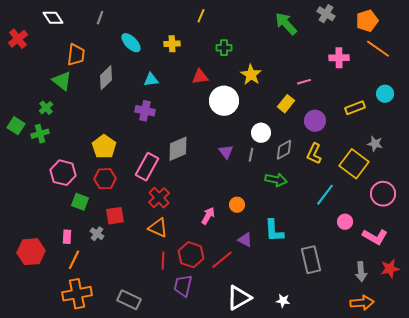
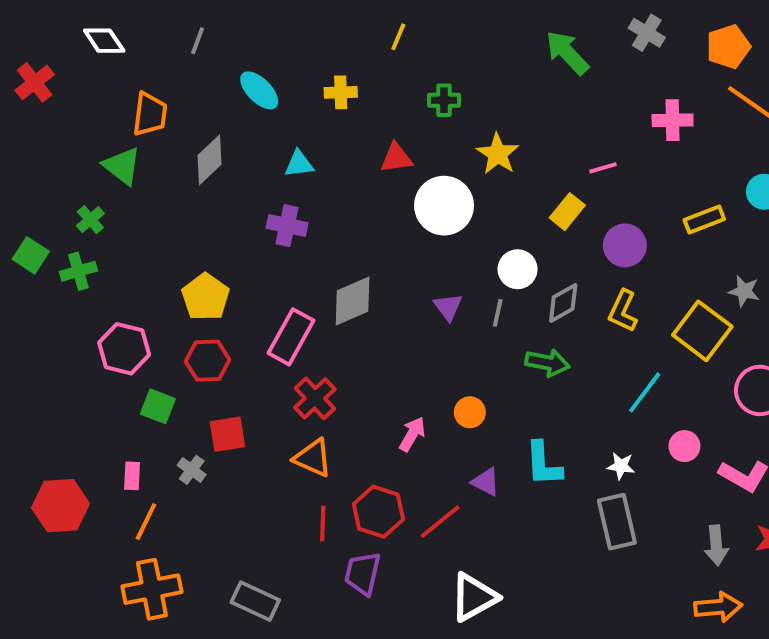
white star: (283, 301) -> (621, 466), moved

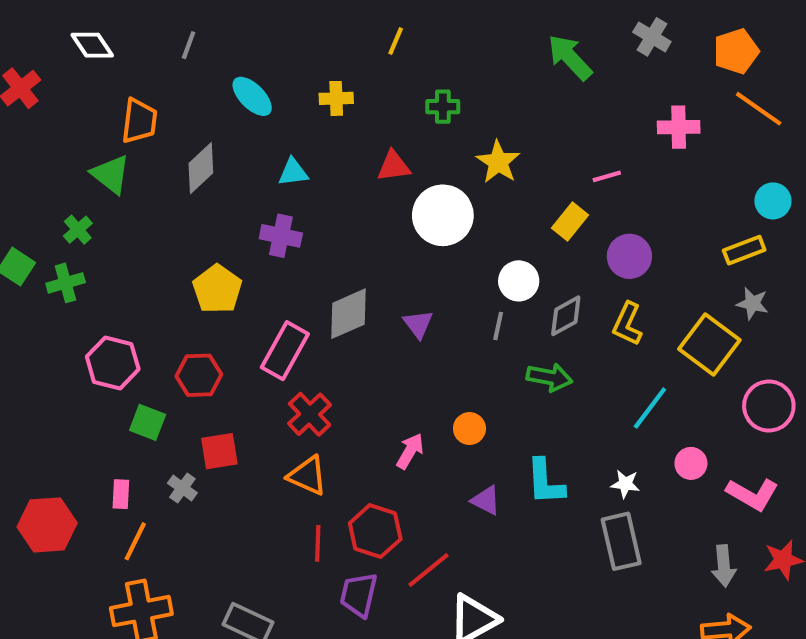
yellow rectangle: (704, 220) -> (744, 250), moved
yellow pentagon: (206, 297) -> (217, 289), moved
purple triangle: (448, 307) -> (418, 324), moved
red line: (440, 522) -> (428, 570), moved

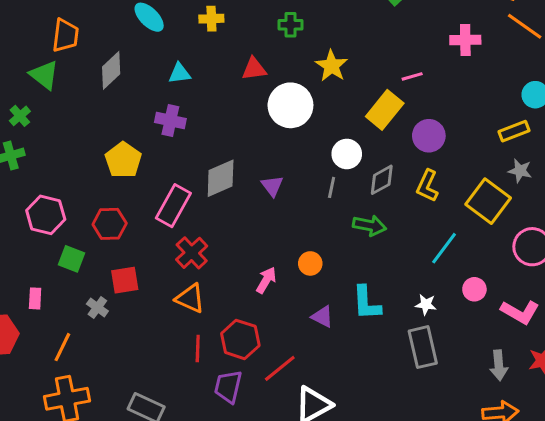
yellow rectangle: (570, 221) -> (385, 110), size x1.4
pink rectangle: (121, 494) -> (35, 298), moved

